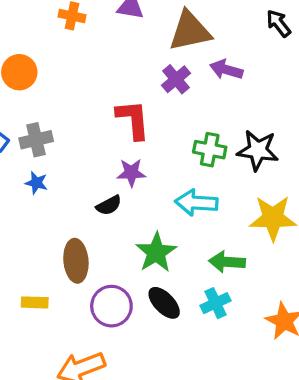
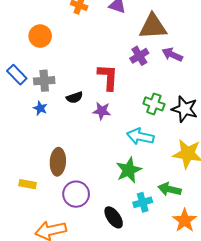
black semicircle: (109, 205) -> (75, 97), moved
green star: (156, 252) -> (129, 170), moved
green arrow: (227, 262) -> (170, 189), moved
black ellipse: (164, 303) -> (114, 217), moved

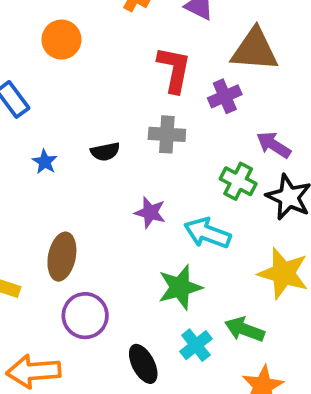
purple arrow: (172, 55) -> (274, 145), moved
red L-shape: (108, 77) -> (174, 69), moved
gray cross: (44, 81) -> (167, 134), moved
purple star: (102, 111) -> (150, 212), moved
cyan cross: (143, 202) -> (196, 345), turned -30

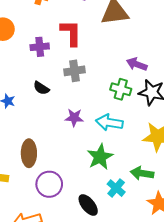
purple cross: (225, 96) -> (40, 47), moved, turned 30
black semicircle: (105, 152) -> (41, 88), turned 56

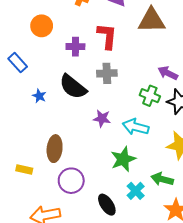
black semicircle: (41, 88) -> (73, 87), size x1.8

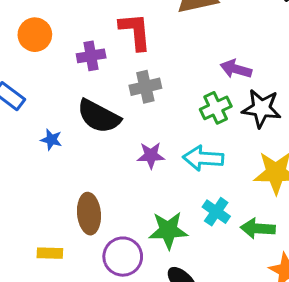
green cross: (150, 96) -> (216, 108), turned -36
green star: (123, 159) -> (168, 230), moved, turned 30
cyan cross: (136, 191) -> (216, 212), moved

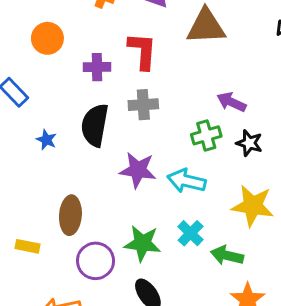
black star: (261, 108) -> (249, 143), size x0.7
black semicircle: (99, 116) -> (95, 125), turned 63
purple star: (151, 155) -> (138, 170), size x1.4

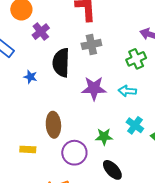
purple cross: (97, 67) -> (41, 32), moved, turned -30
cyan arrow: (187, 181) -> (127, 91), size x0.7
green star: (142, 243) -> (104, 137), size x0.7

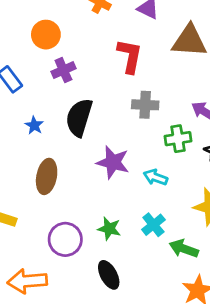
gray cross: (91, 44) -> (145, 105), moved
brown ellipse: (53, 125) -> (47, 176), moved

